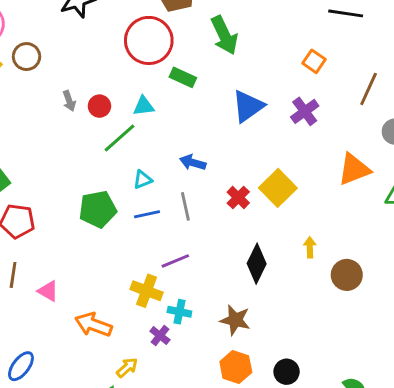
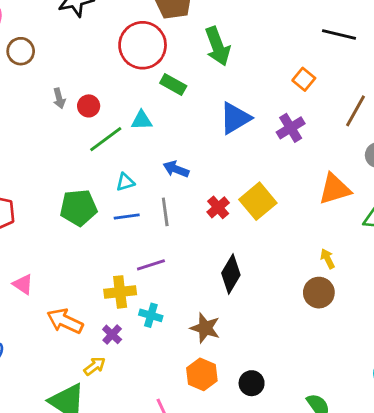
cyan triangle: (144, 106) -> (142, 120), moved
yellow arrow: (310, 247) -> (328, 259), moved, turned -30
yellow cross: (147, 291) -> (120, 292), turned -32
purple cross: (160, 336) -> (112, 334), moved

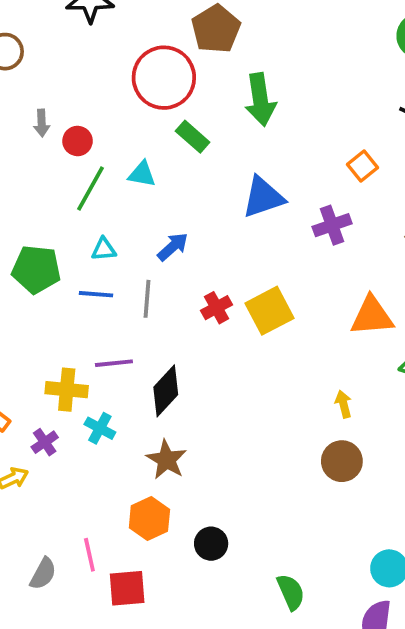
green line: (106, 139) -> (91, 188), turned -36
blue arrow: (176, 169) -> (173, 247), turned 105
black diamond: (231, 274) -> (166, 391), moved
brown circle: (319, 293) -> (342, 461), moved

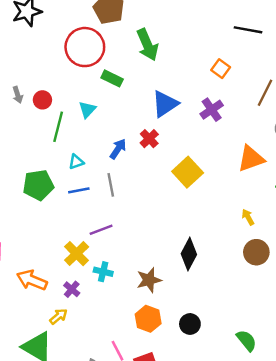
cyan triangle: (142, 174) -> (87, 110), turned -42
red cross: (216, 308) -> (149, 139), moved
yellow cross: (67, 390) -> (77, 254), turned -35
black diamond: (166, 391) -> (189, 254), moved
brown star: (166, 460) -> (149, 280), turned -30

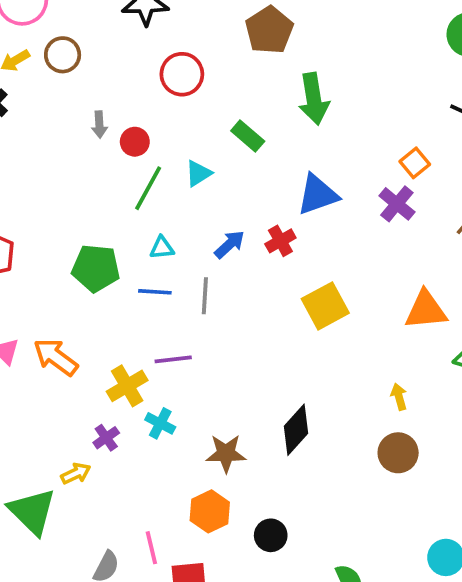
red circle: (85, 47) -> (182, 74), moved, size x0.7
purple cross: (212, 110) -> (397, 204), moved, turned -30
orange arrow: (32, 280) -> (56, 357), moved

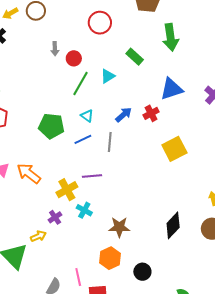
cyan triangle: (162, 248) -> (87, 116), turned 40
blue line: (155, 292) -> (83, 139), turned -30
black diamond: (296, 430) -> (173, 225), moved

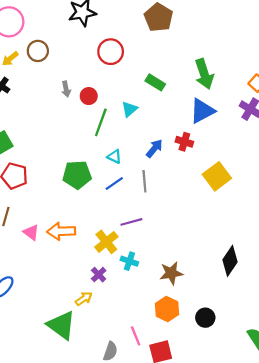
green arrow: (171, 37) -> (204, 74), moved
red cross: (151, 113) -> (184, 142), turned -35
orange arrow: (29, 173) -> (61, 231), turned -30

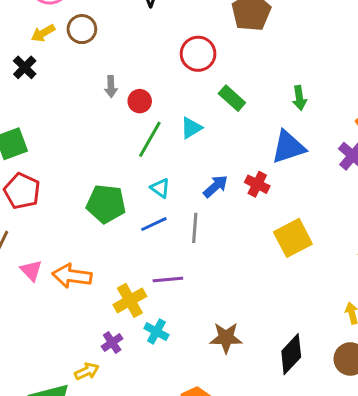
red circle: (111, 52) -> (198, 54), moved
green arrow: (204, 74) -> (299, 98), size x0.6
brown star: (171, 273) -> (226, 338), moved

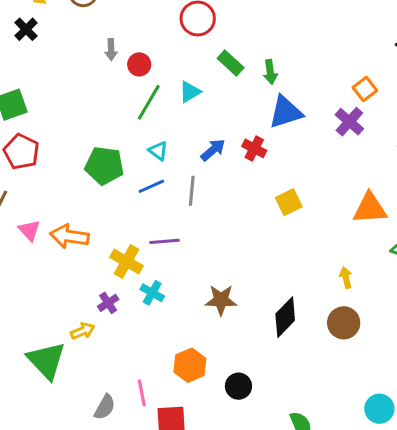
green arrow: (299, 98) -> (270, 72), moved
yellow square: (293, 238) -> (289, 202), size x0.7
yellow cross: (130, 300) -> (126, 262), turned -32

